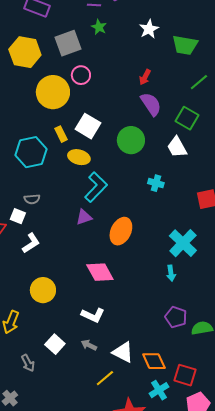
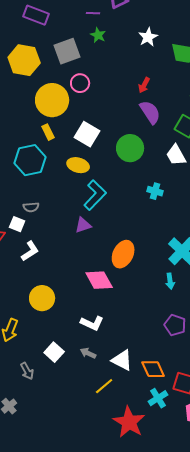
yellow rectangle: (61, 134) -> (48, 132), moved
orange ellipse: (121, 231) -> (123, 254), moved

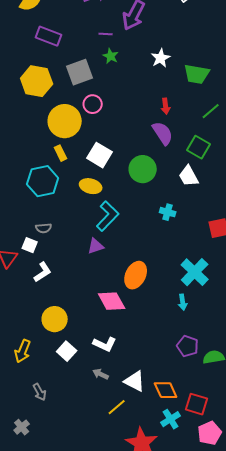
red arrow: (144, 85) -> (166, 106), moved, turned -35
white square: (54, 352) -> (67, 351), moved

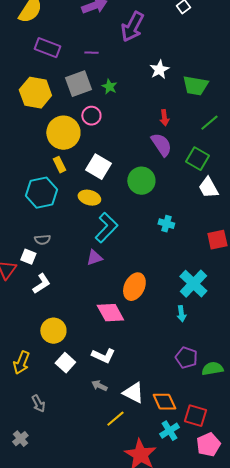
purple line: (106, 34) -> (91, 53), moved
green star: (111, 56) -> (109, 87), moved
white trapezoid: (189, 176) -> (208, 188), moved

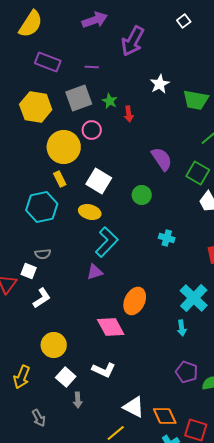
red arrow: (164, 118) -> (129, 114), moved
green circle: (141, 181) -> (142, 195), size x0.7
gray arrow: (99, 386) -> (78, 400), moved, turned -119

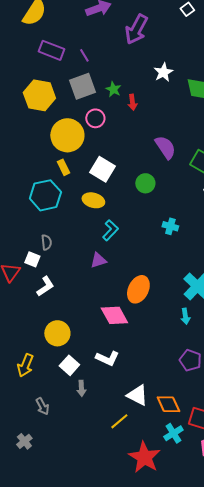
purple line: (92, 67) -> (84, 55), moved, turned 56
cyan L-shape: (107, 242) -> (110, 230), size x0.7
gray semicircle: (43, 254) -> (46, 242), turned -91

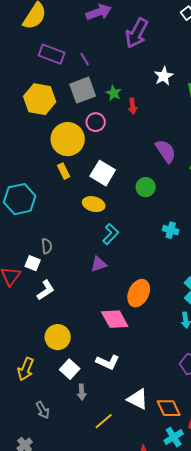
cyan hexagon: (45, 195) -> (20, 199), moved
yellow line: (119, 421) -> (104, 421), moved

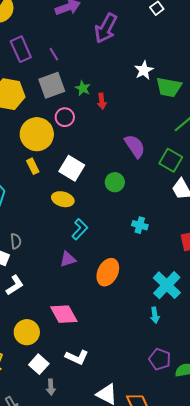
purple rectangle: (52, 54) -> (21, 49), turned 45
white star: (164, 76) -> (144, 70), moved
orange ellipse: (139, 293) -> (108, 272), moved
pink diamond: (115, 319) -> (64, 314), moved

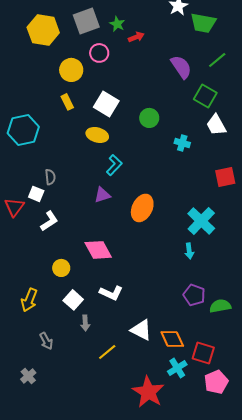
red arrow: (102, 101) -> (136, 37), turned -105
yellow circle: (37, 134) -> (71, 70), size x0.7
purple semicircle: (135, 146) -> (181, 67), moved
cyan cross: (140, 225) -> (182, 143), moved
yellow circle: (27, 332) -> (61, 268), size x0.7

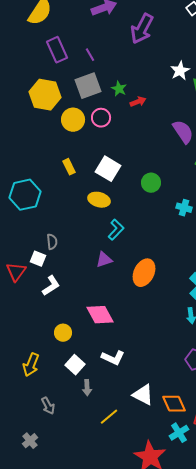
yellow circle: (71, 70) -> (73, 120), moved

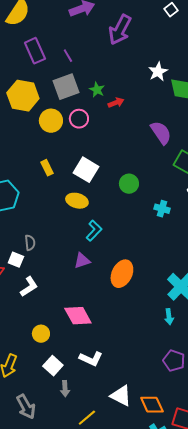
gray arrow: (48, 406) -> (26, 407), size x1.4

